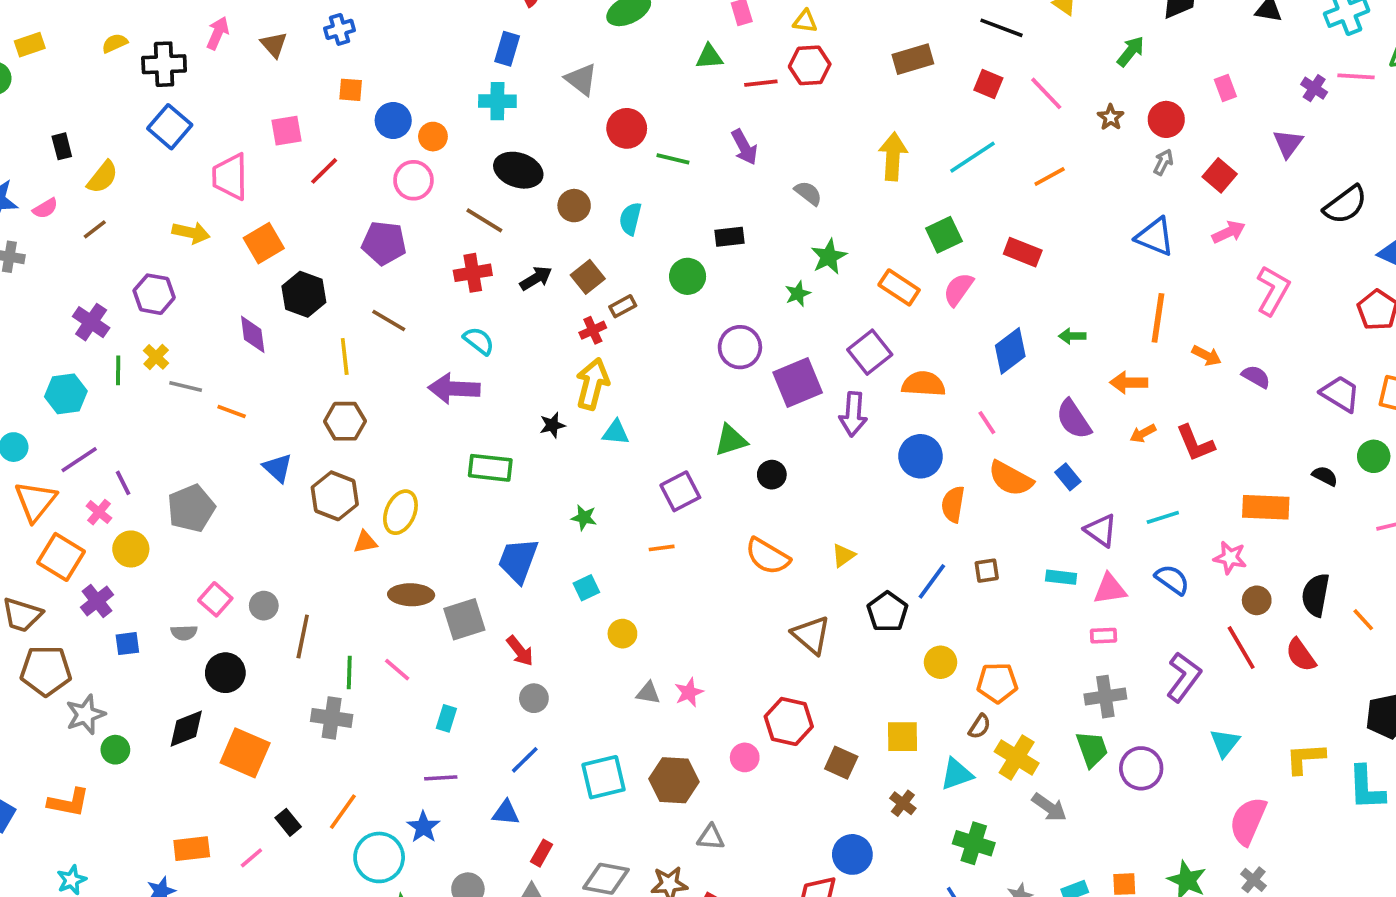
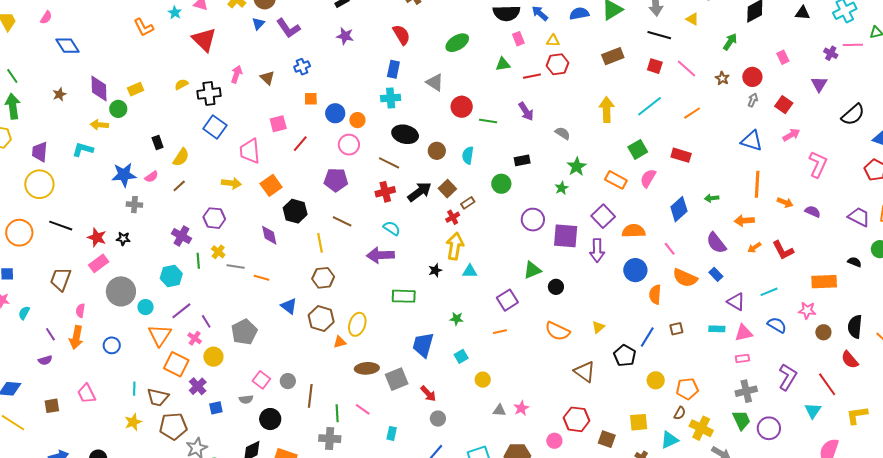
black arrow: (536, 278) -> (420, 192), size x1.4
purple square: (798, 382) -> (566, 236), turned 32
red line: (1241, 648) -> (827, 384), moved

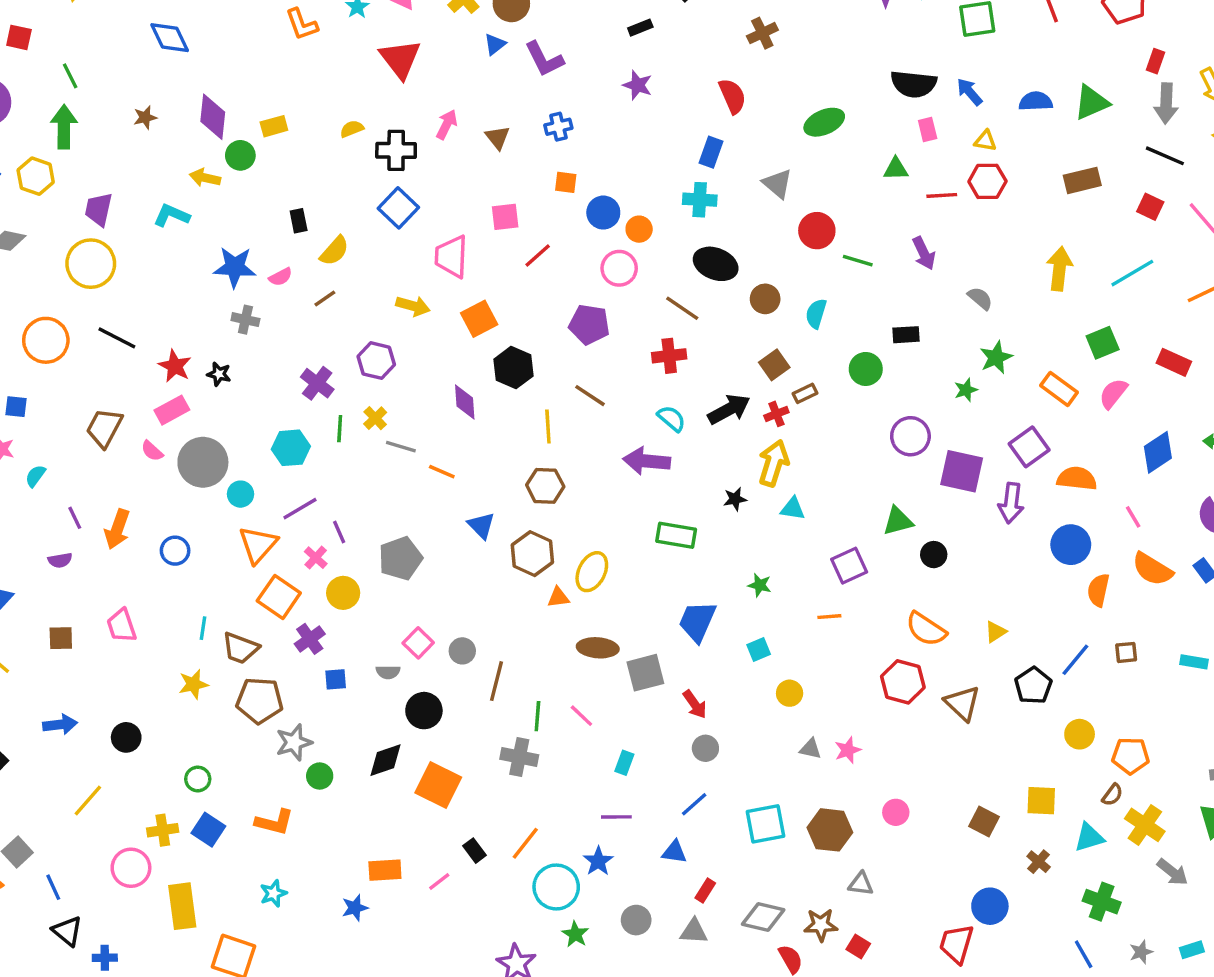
black arrow: (420, 192) -> (729, 409), moved
pink semicircle: (80, 311) -> (152, 451), moved, turned -64
red hexagon: (577, 419) -> (903, 682), moved

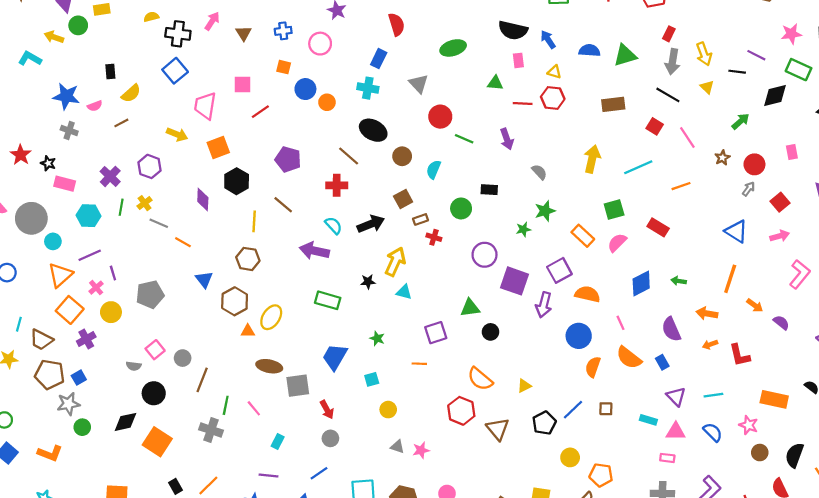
pink circle: (619, 268) -> (320, 44), moved
pink rectangle: (172, 410) -> (65, 184), moved, turned 36
red cross: (776, 414) -> (434, 237), moved, turned 32
blue square: (336, 679) -> (79, 378), moved, turned -32

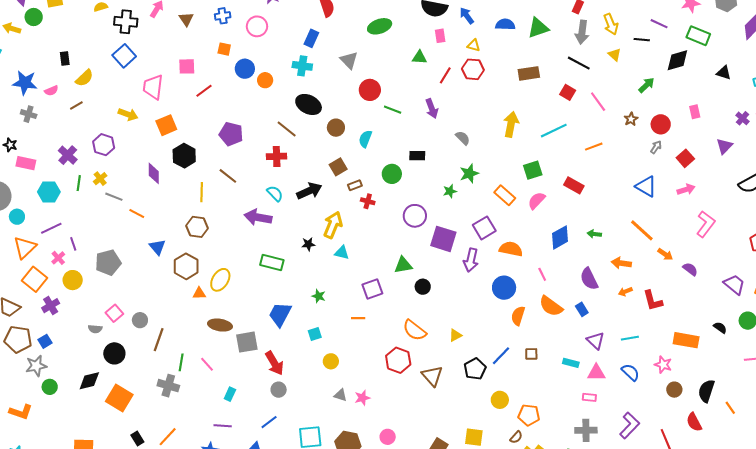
red line: (523, 103) -> (445, 75), turned -60
orange line: (730, 279) -> (642, 230), turned -64
red arrow: (327, 410) -> (274, 363), size x1.4

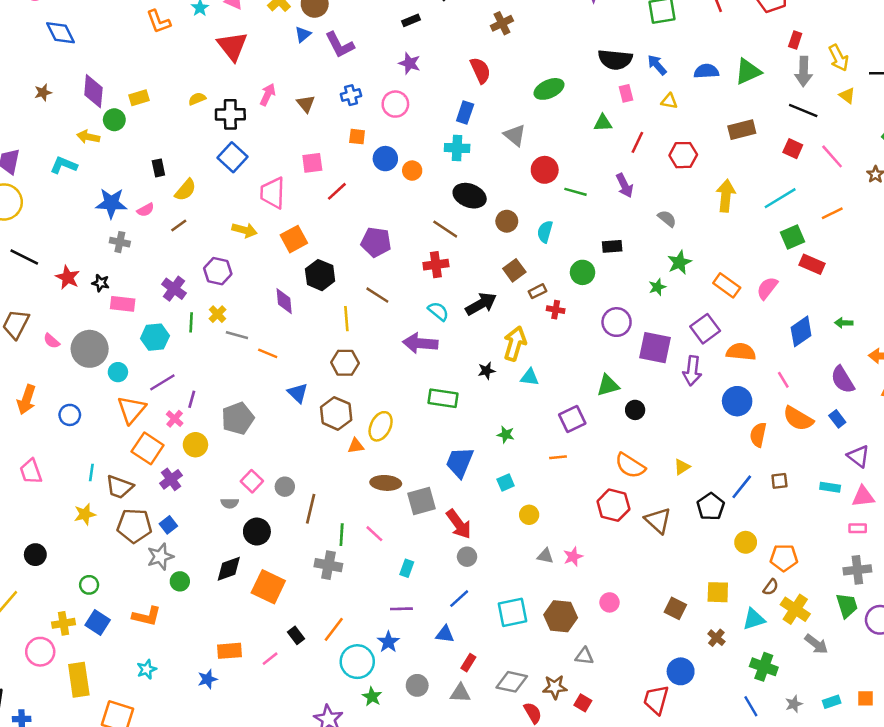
red hexagon: (473, 69) -> (683, 155), moved
green square: (533, 170) -> (792, 237), moved
purple line: (73, 244) -> (192, 399), turned 40

